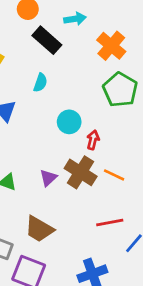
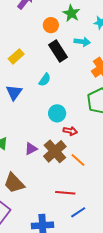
red arrow: (93, 140) -> (70, 131), turned 72

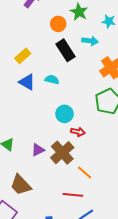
cyan semicircle: (45, 80) -> (52, 80), turned -112
blue triangle: (14, 92) -> (27, 82), moved, turned -36
orange line: (78, 160) -> (85, 173), moved

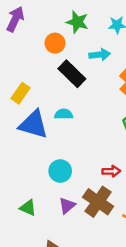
blue triangle: (27, 82) -> (33, 124), size x1.4
cyan circle: (65, 114) -> (60, 171), moved

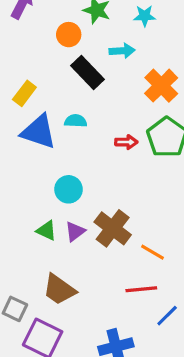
red arrow: (111, 171) -> (126, 142), moved
green triangle: (28, 208) -> (47, 231), moved

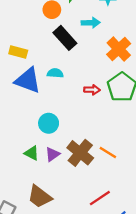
yellow rectangle: (24, 93) -> (18, 52), turned 66
orange line: (152, 252) -> (108, 153), moved
red line: (141, 289) -> (100, 198), turned -30

